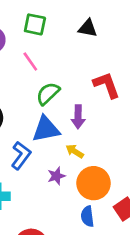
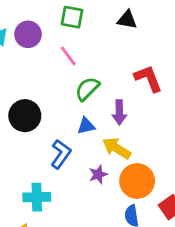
blue triangle: (46, 129) -> (86, 126), size x0.6
yellow arrow: (75, 151) -> (117, 148), size x1.5

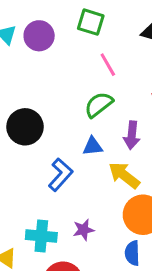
pink line: (68, 56) -> (108, 65), moved
purple star: (98, 174) -> (83, 230), moved
cyan cross: (37, 197) -> (41, 236), moved

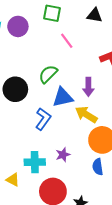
green semicircle: (99, 105) -> (48, 74), moved
blue triangle: (93, 146) -> (63, 97), size x1.5

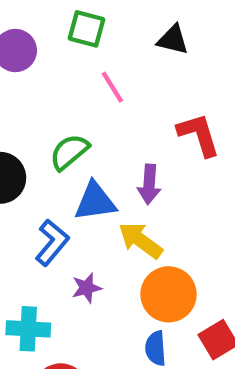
purple star: (63, 155) -> (87, 288), moved

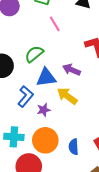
purple arrow: (149, 184) -> (71, 70), turned 108
purple star: (87, 288) -> (44, 110), moved
orange circle: (169, 294) -> (45, 140), moved

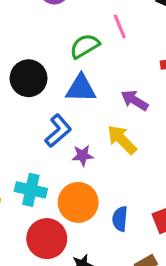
green semicircle: (34, 54) -> (85, 46), moved
blue triangle: (46, 77) -> (81, 88), moved

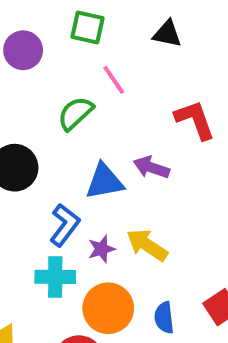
blue triangle: (81, 88) -> (104, 181), moved
yellow arrow: (122, 140) -> (147, 245), moved
cyan cross: (31, 190) -> (55, 277), moved

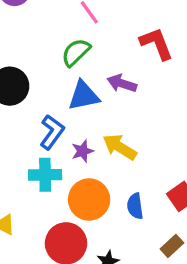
green semicircle: (76, 113) -> (76, 52), moved

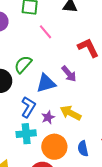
green semicircle: (76, 52) -> (23, 64), moved
purple arrow: (122, 83) -> (69, 74), turned -144

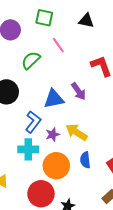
green semicircle: (23, 64) -> (31, 60), moved
blue semicircle: (83, 149) -> (85, 160), moved

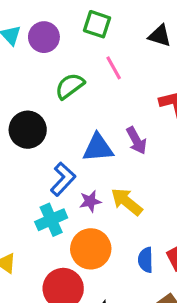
cyan cross: (28, 149) -> (51, 220), turned -30
blue semicircle: (85, 160) -> (146, 260), moved

